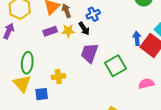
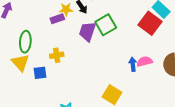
purple rectangle: (50, 31) -> (57, 19), moved
blue arrow: (137, 38) -> (133, 64), moved
green square: (115, 66) -> (106, 25), moved

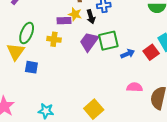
red square: (150, 23) -> (151, 52), size x0.7
yellow cross: (57, 55) -> (54, 39), moved
blue arrow: (133, 64) -> (128, 54), moved, turned 56

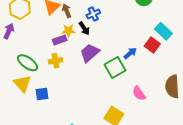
green ellipse: (27, 33) -> (28, 63), turned -60
green square: (108, 41) -> (115, 67), moved
purple trapezoid: (89, 42) -> (90, 53), turned 30
pink semicircle: (135, 87) -> (139, 93), moved, turned -112

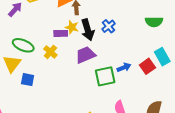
blue cross: (93, 14) -> (109, 26), moved, turned -32
black arrow: (84, 28) -> (88, 30), size x1.5
yellow cross: (56, 61) -> (50, 52), turned 32
green ellipse: (28, 63) -> (23, 45), turned -30

